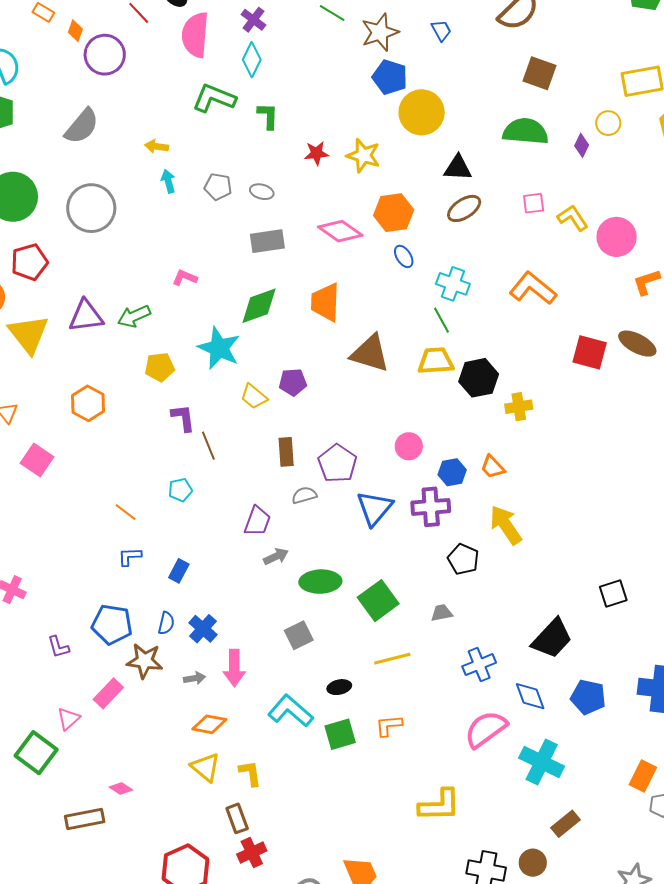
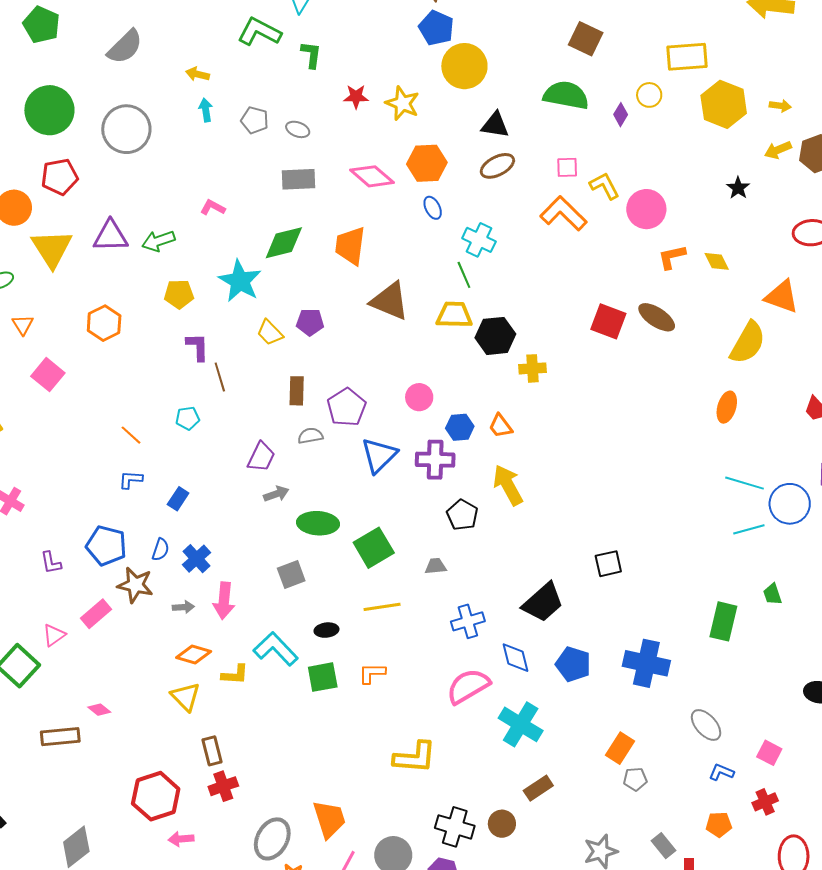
orange L-shape: (533, 288) -> (563, 213), moved
yellow L-shape: (250, 773) -> (235, 675), moved, turned 96

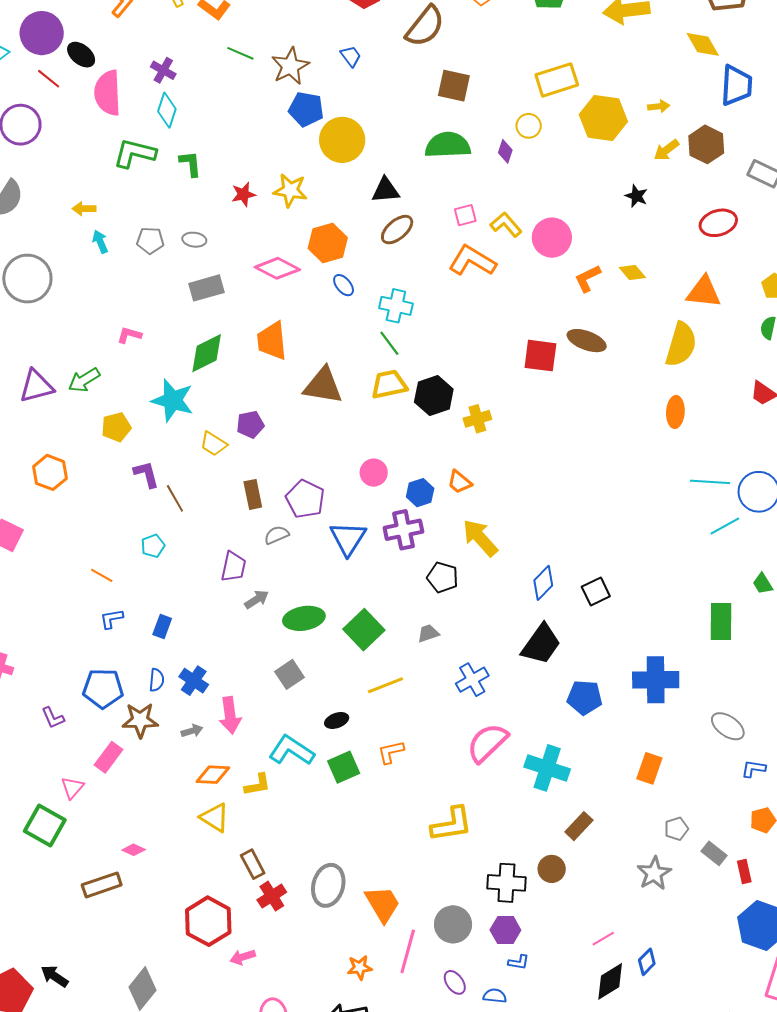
blue diamond: (516, 658) -> (543, 583), moved, turned 72
gray pentagon: (635, 779) -> (676, 829), moved
gray ellipse: (272, 839) -> (328, 885), moved

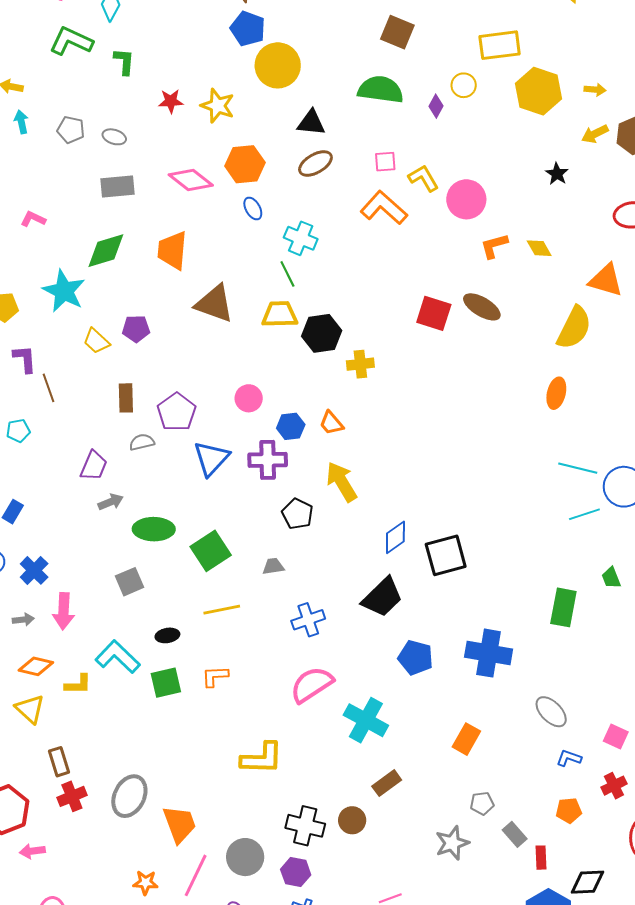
black square: (596, 591) -> (446, 555), size x1.5

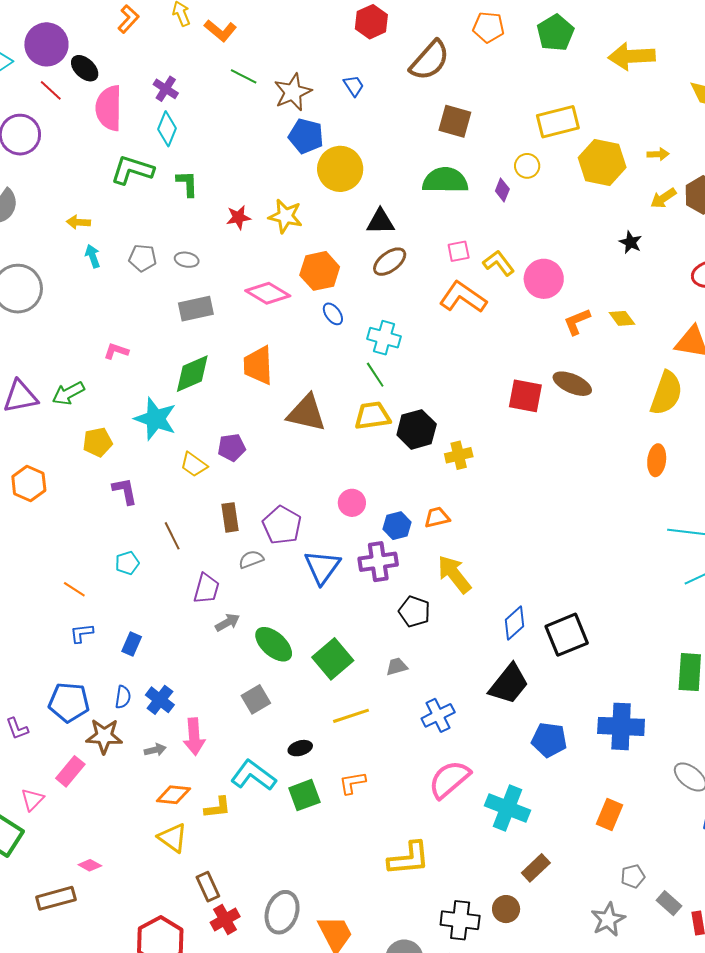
brown line: (48, 388) -> (172, 536), moved
orange trapezoid: (331, 423) -> (437, 517), turned 124
green ellipse: (154, 529) -> (274, 644), turned 48

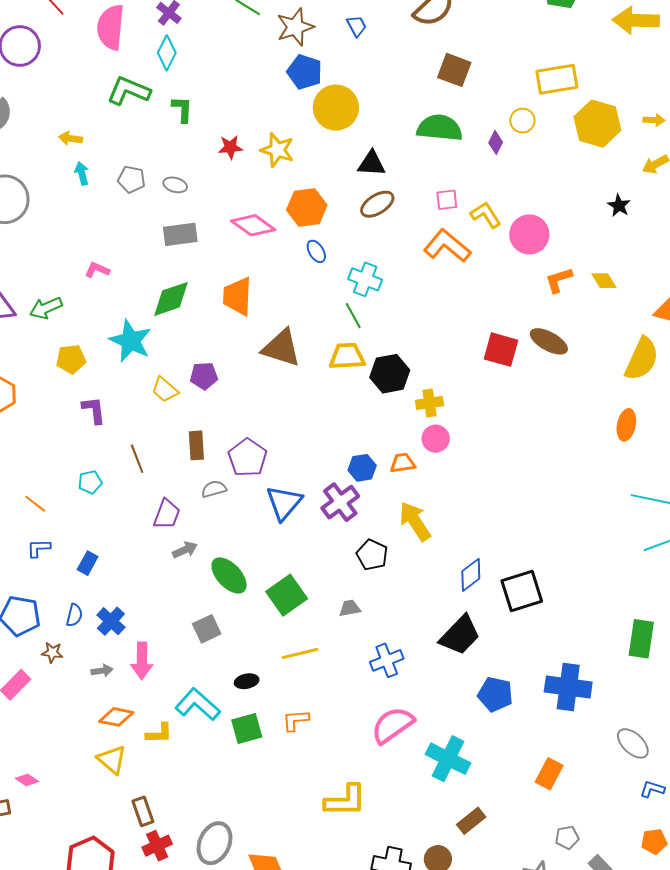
pink circle: (352, 503) -> (436, 439), moved
purple cross: (378, 562) -> (340, 502), turned -33
brown star: (104, 736) -> (52, 653), size x0.6

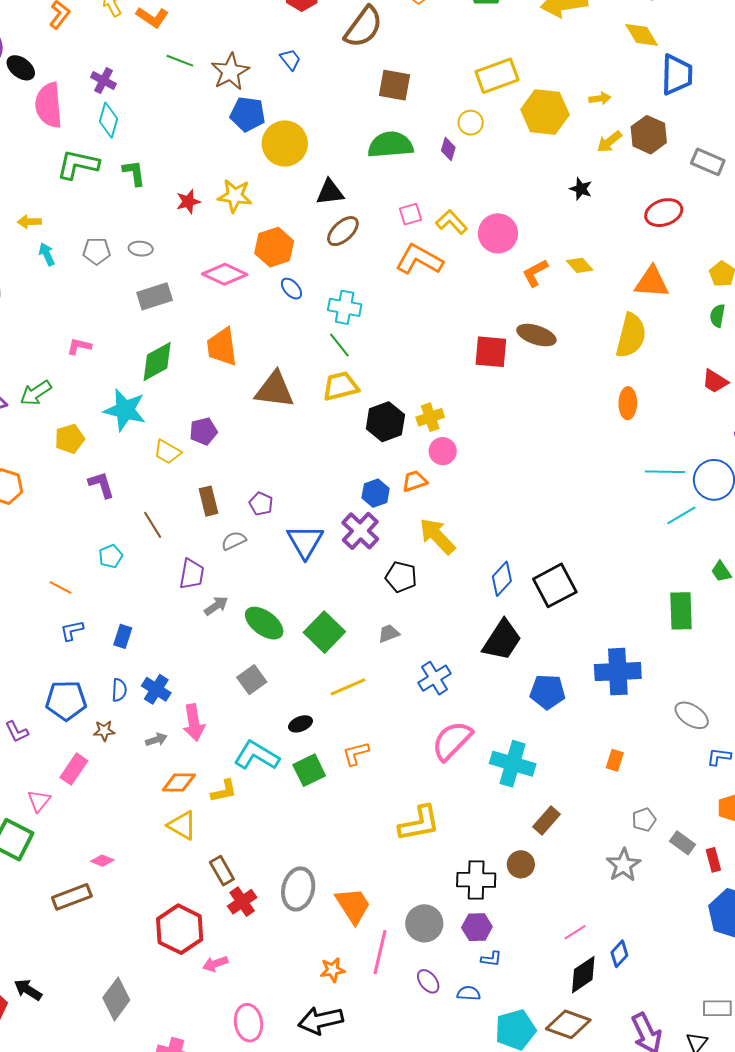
black hexagon: (390, 374) -> (385, 422), moved
purple pentagon: (248, 458) -> (261, 504), size x0.6
orange rectangle: (549, 774) -> (615, 760), size x0.7

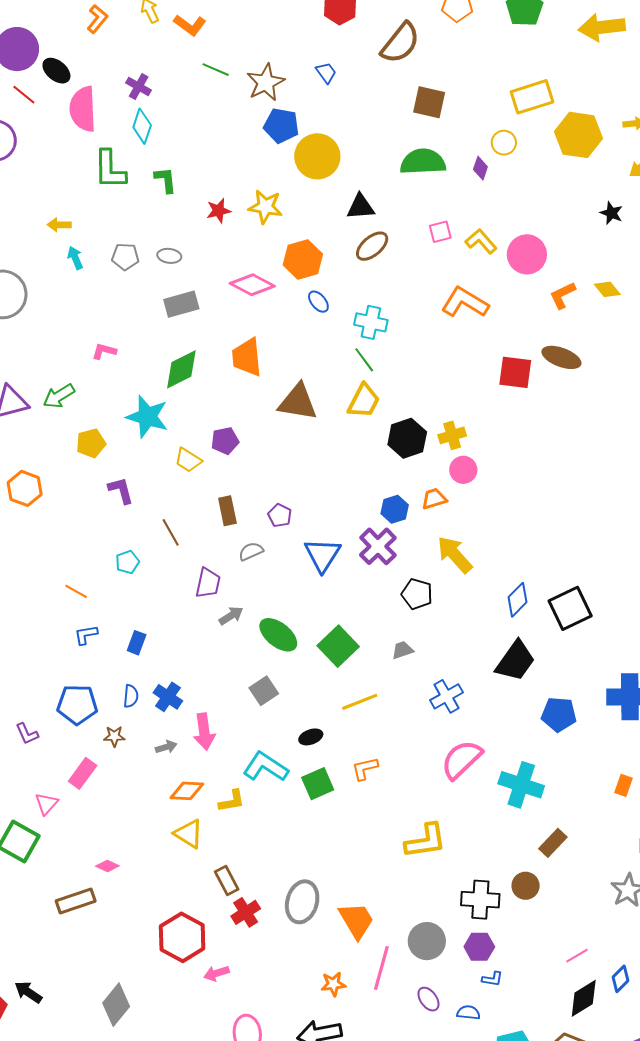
green L-shape: (78, 165) -> (110, 169), turned -105
orange L-shape: (419, 260) -> (465, 302), moved
yellow trapezoid: (341, 386) -> (364, 401), turned 129

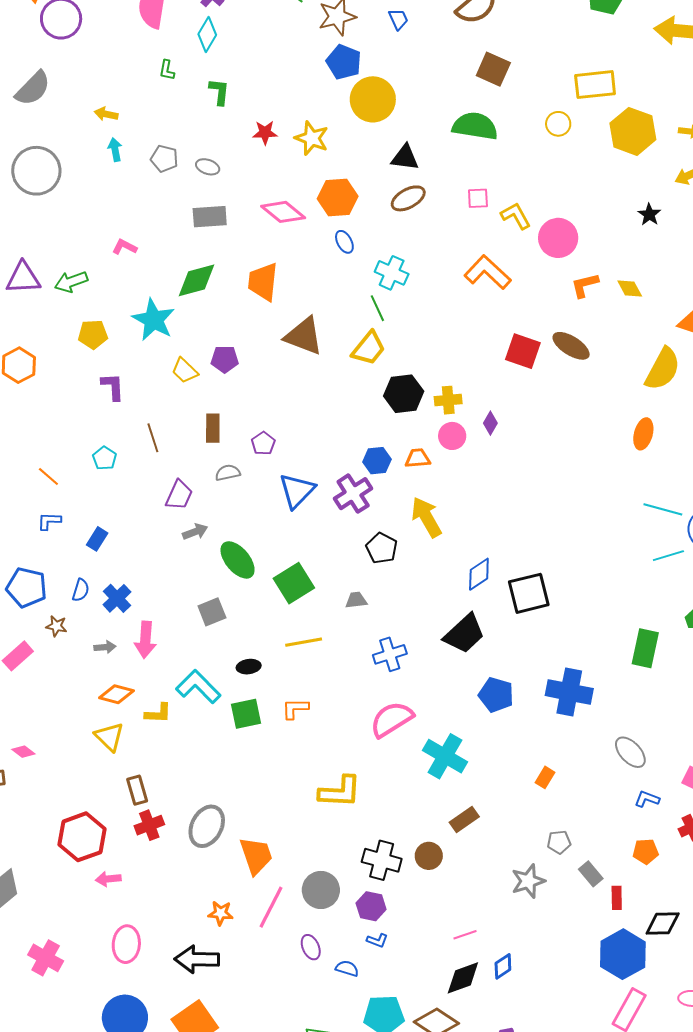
purple diamond: (480, 168) -> (490, 423), moved
green L-shape: (110, 169) -> (167, 70), size x0.5
cyan pentagon: (127, 562) -> (105, 458), turned -30

